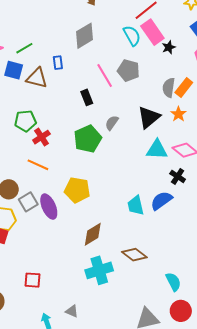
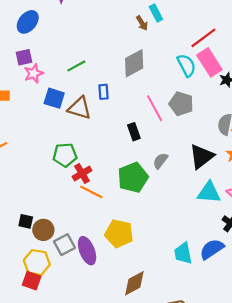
green line: (24, 48) -> (76, 66), moved
orange line: (38, 165) -> (91, 192), moved

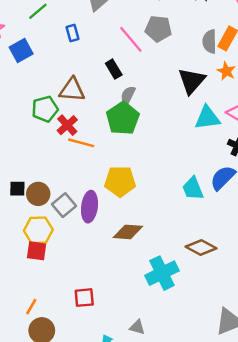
blue square: (54, 98) -> (21, 51), turned -35
brown triangle: (79, 108) -> (72, 90), moved
gray semicircle: (160, 161) -> (128, 95), moved
purple ellipse: (87, 251) -> (89, 207), turned 40
brown diamond: (134, 283) -> (128, 232), moved, turned 44

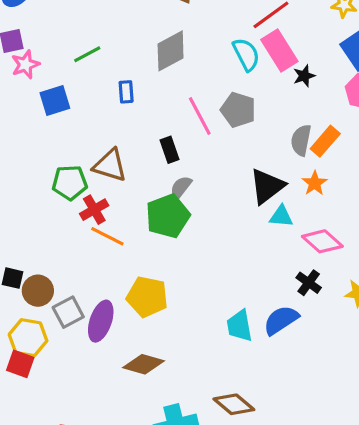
cyan triangle: (207, 118) -> (281, 216), moved, size x0.7

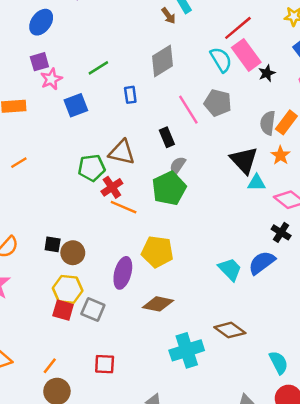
black triangle: (267, 186) -> (244, 160), turned -32
gray square: (68, 312) -> (93, 309), moved, turned -35
cyan trapezoid: (239, 326) -> (230, 269), turned 150

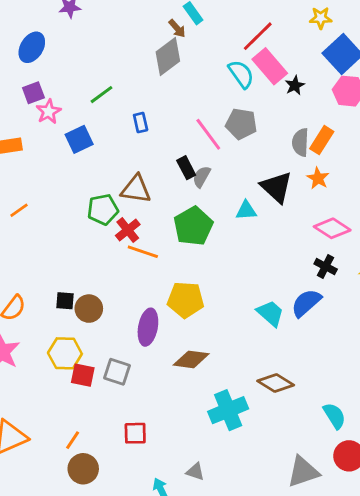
gray diamond: (162, 61) -> (168, 57), moved
gray semicircle: (178, 166) -> (202, 177), moved
cyan triangle: (256, 183) -> (246, 210), moved
yellow hexagon: (68, 289) -> (65, 353), moved

